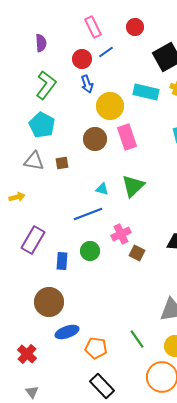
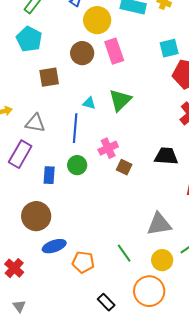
gray triangle: (34, 161) -> (35, 123), moved
brown square: (62, 163) -> (49, 77), size x1.5
blue line: (88, 214) -> (75, 128), turned -64
black rectangle: (102, 386) -> (106, 302), moved, size x0.7

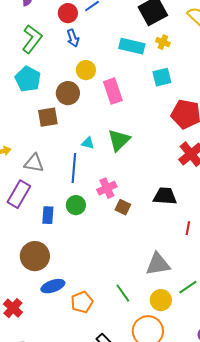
yellow circle: (97, 20) -> (86, 70), moved, size x0.7
cyan square: (169, 48) -> (162, 77), moved
brown circle: (82, 53) -> (68, 93), moved
orange pentagon: (83, 262) -> (82, 302), turned -30

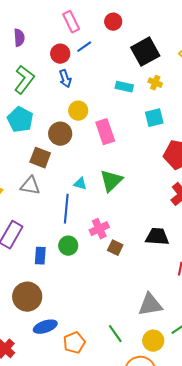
cyan rectangle: (132, 46) -> (124, 87), size x0.7
brown square: (48, 117) -> (40, 158), turned 30
gray triangle: (34, 163) -> (30, 186), moved

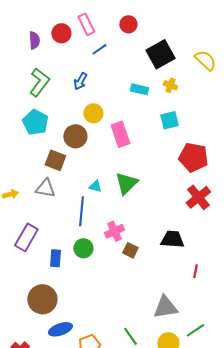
red circle: (60, 54) -> (61, 33), moved
blue arrow: (65, 79) -> (80, 81), turned 48

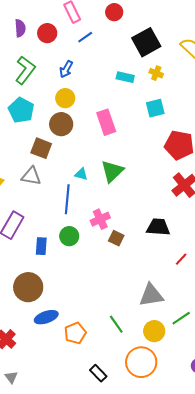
red circle: (61, 33) -> (47, 33), moved
yellow circle: (93, 113) -> (65, 98), moved
red line: (195, 271) -> (181, 259), turned 32

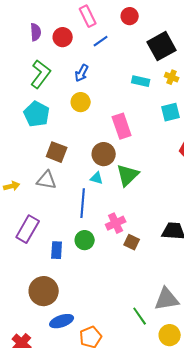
brown circle: (61, 124) -> (104, 154), moved
green line: (116, 324) -> (140, 316), moved

